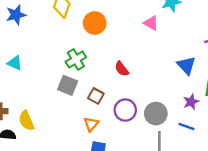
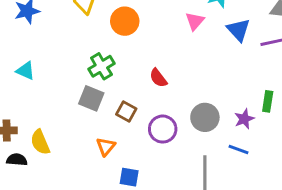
pink triangle: (151, 23) -> (195, 21), turned 42
blue triangle: (186, 65) -> (238, 30), moved
gray circle: (156, 114) -> (205, 117), moved
orange triangle: (91, 124) -> (106, 147), moved

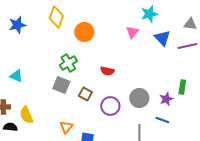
cyan triangle: (26, 71) -> (16, 76), moved
red semicircle: (158, 78) -> (107, 71), turned -40
orange triangle: (106, 147) -> (66, 127), moved

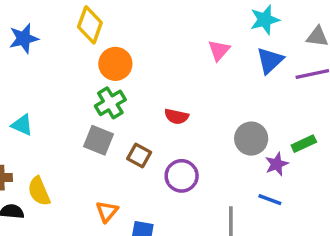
cyan star: (149, 14) -> (265, 20), moved
orange circle: (84, 32) -> (115, 64), moved
blue triangle: (162, 38) -> (270, 60), turned 30
green rectangle: (182, 87) -> (304, 144), turned 56
gray circle: (139, 98) -> (251, 139), moved

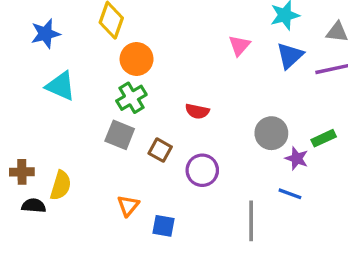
cyan triangle: (22, 125) -> (61, 86), moved, size x1.4
purple star: (277, 164) -> (297, 158), turned -30
yellow semicircle: (39, 191) -> (61, 185), turned -140

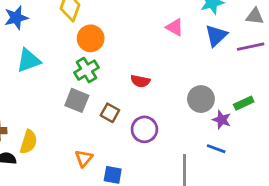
pink triangle: (239, 46) -> (175, 27), turned -42
cyan triangle: (61, 86) -> (29, 60), turned -44

